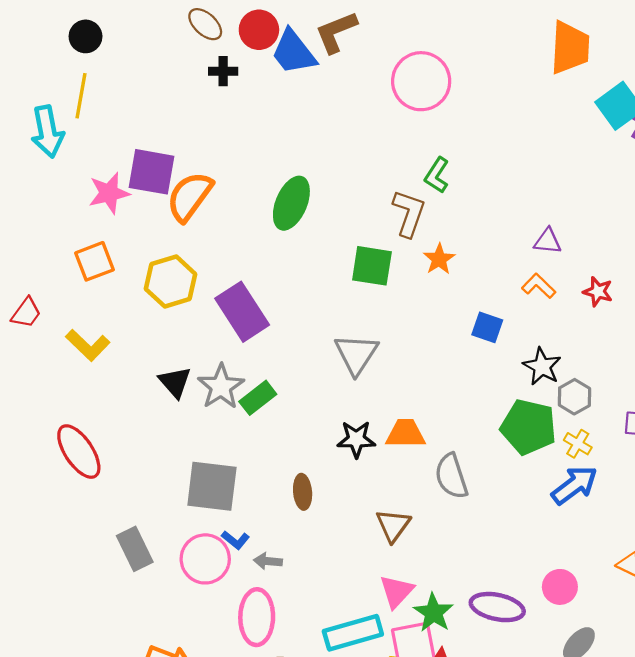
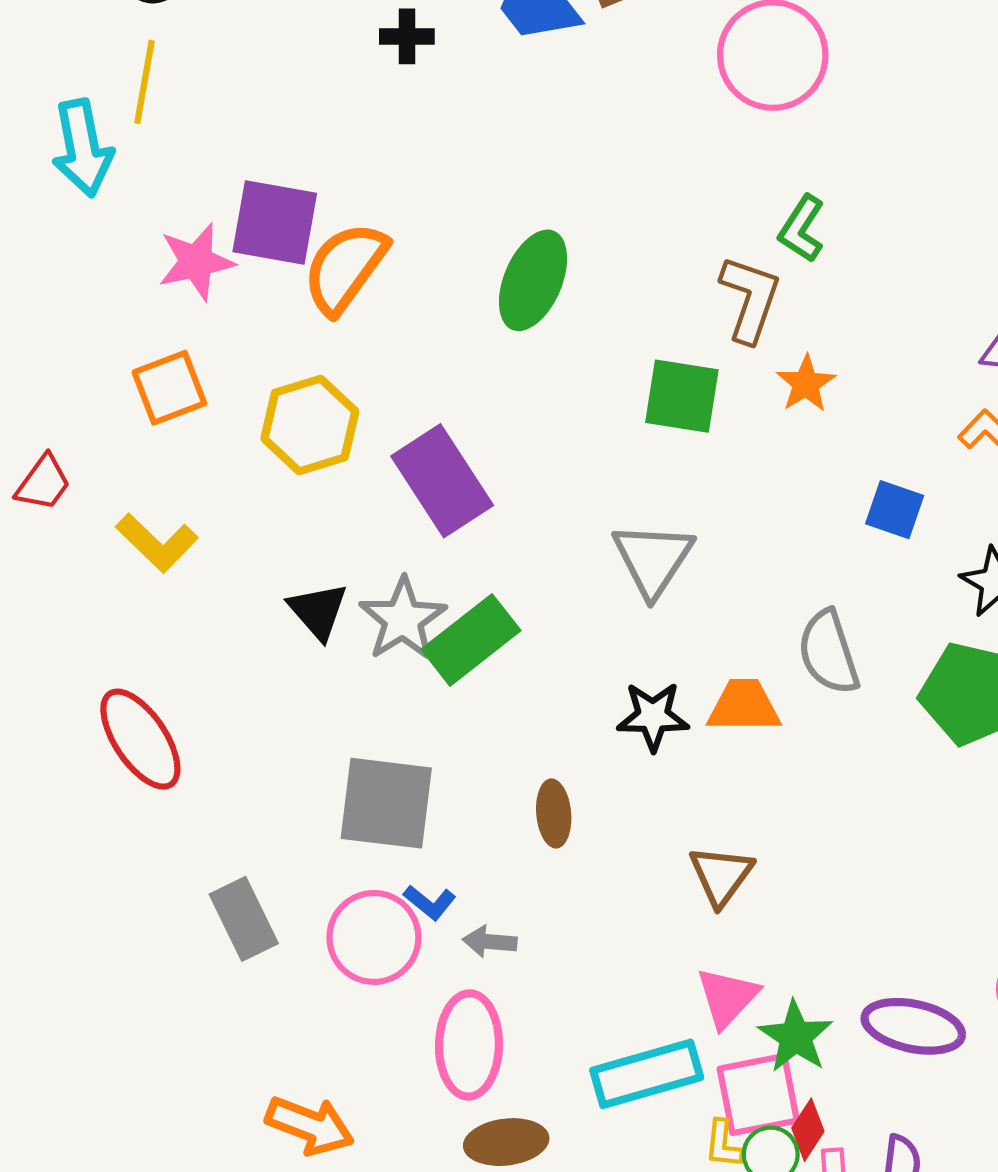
green rectangle: (258, 398) -> (471, 640), size x1.4
gray semicircle: (451, 476) -> (829, 652), moved

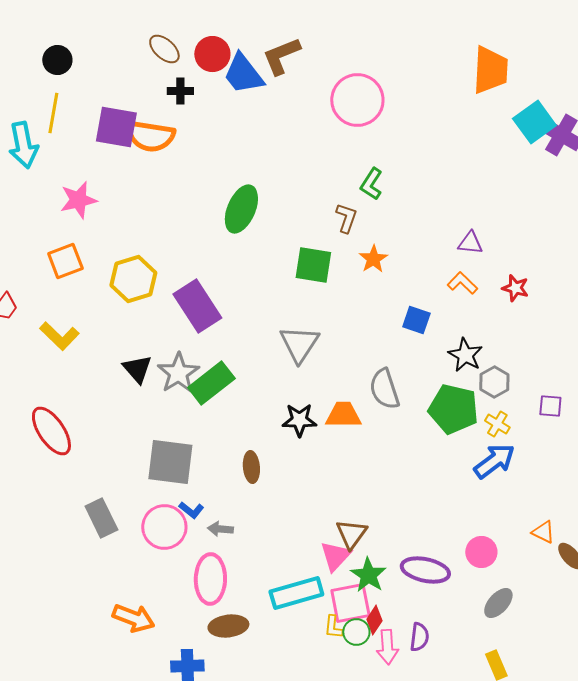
purple square: (275, 222) -> (116, 127), moved
orange semicircle: (345, 268) -> (150, 136), moved, turned -117
brown L-shape: (750, 299) -> (346, 218), size x0.7
brown triangle: (721, 875) -> (351, 534), moved

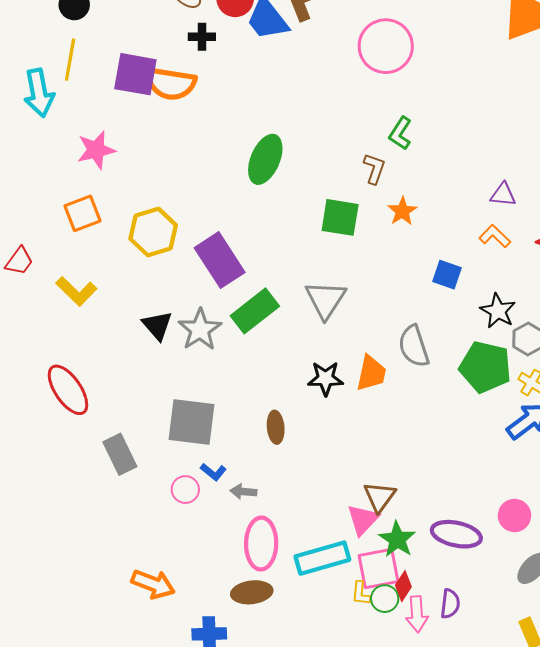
green rectangle: (211, 383) -> (255, 311), moved
orange trapezoid: (343, 415) -> (371, 373), turned 102
gray rectangle: (101, 518) -> (120, 454), moved
pink circle: (164, 527) -> (185, 490), size x0.6
pink ellipse: (210, 579) -> (261, 544), moved

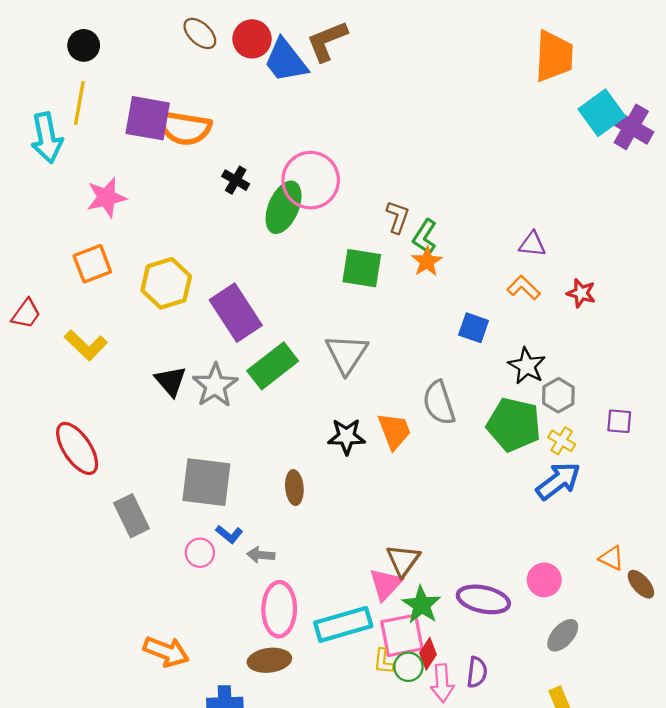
black cross: (202, 37) -> (236, 180), moved, turned 30
pink circle: (386, 46) -> (311, 180), moved
green L-shape: (400, 133) -> (425, 237), moved
orange trapezoid: (371, 373) -> (394, 431), turned -33

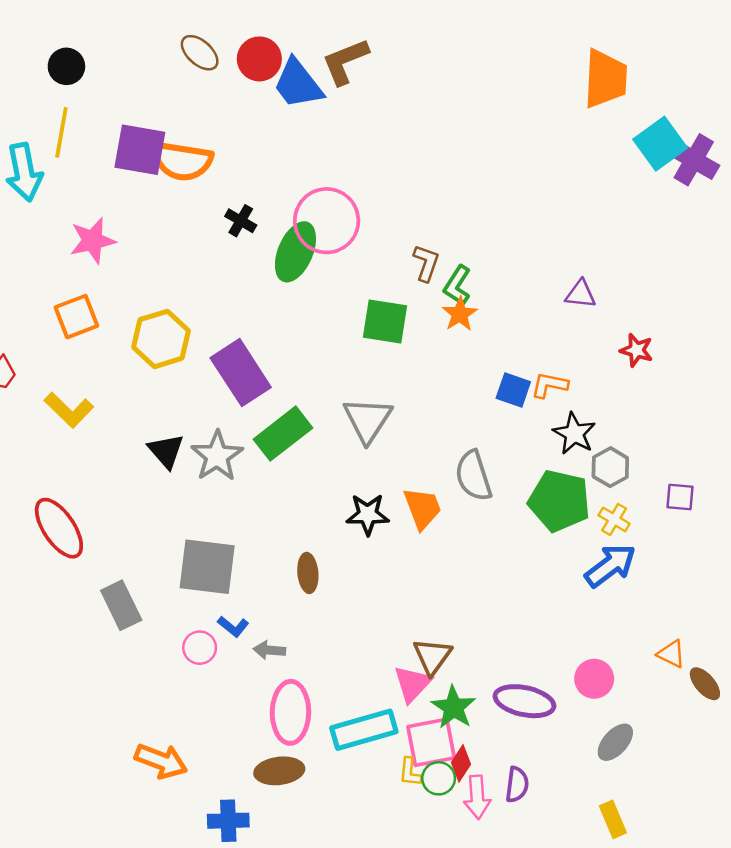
orange L-shape: (524, 288) -> (549, 385), moved, turned -32

